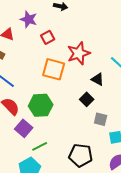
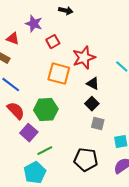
black triangle: (98, 79) -> (93, 84), moved
gray square: (101, 119) -> (98, 124), moved

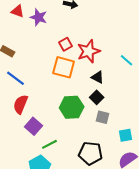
red triangle: (13, 39) -> (18, 11), moved
red square: (53, 42) -> (66, 44), moved
green hexagon: (46, 110) -> (72, 107), moved
red semicircle: (16, 111) -> (21, 104), turned -114

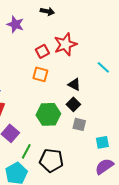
red star: (89, 51) -> (65, 44), moved
orange square: (64, 67) -> (40, 74), size x0.7
green line: (50, 144) -> (26, 151), turned -35
black pentagon: (91, 153) -> (51, 160), moved

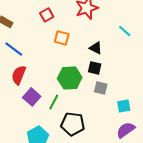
red square: (42, 51) -> (47, 15), moved
black square: (73, 104) -> (95, 68), turned -32
green line: (26, 151) -> (54, 102), moved

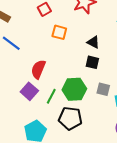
red semicircle: (19, 75) -> (38, 69), moved
green hexagon: (70, 78) -> (74, 89), moved
gray square: (101, 88) -> (103, 89), moved

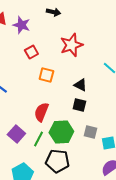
red semicircle: (38, 69) -> (41, 112), moved

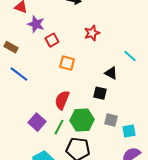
purple star: (21, 25) -> (36, 24), moved
red star: (71, 45) -> (92, 33), size x0.7
black triangle: (80, 85) -> (111, 73), moved

